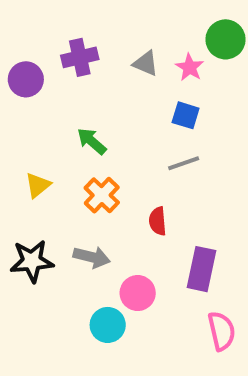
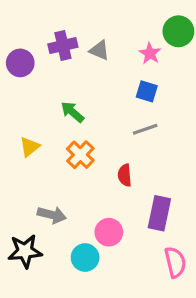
gray triangle: (146, 63) -> (99, 50), moved
gray arrow: (92, 257) -> (52, 215), moved
black star: (32, 261) -> (25, 251), moved

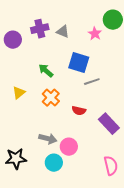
blue square: (147, 91) -> (79, 63), moved, size x1.5
red semicircle: (125, 175) -> (79, 111), turned -72
purple rectangle: (159, 213) -> (109, 124), moved, turned -55
gray arrow: (52, 215) -> (48, 139), moved

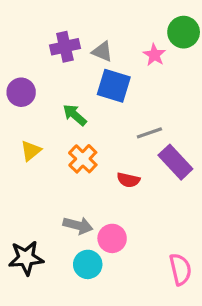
purple circle: (13, 40) -> (21, 92), moved
blue square: (79, 63) -> (114, 86), moved
purple rectangle: (109, 124) -> (175, 162), moved

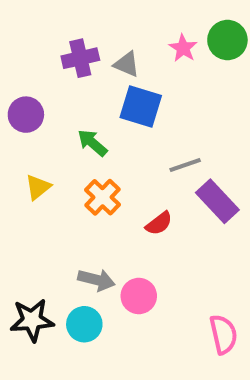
pink star: (154, 55) -> (183, 48), moved
red semicircle: (128, 180) -> (159, 223), turned -50
cyan circle: (88, 264) -> (84, 324), moved

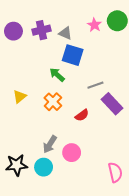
purple circle: (26, 115) -> (13, 31), moved
green arrow: (92, 143) -> (57, 75), moved
gray arrow: (96, 280) -> (50, 144), turned 108

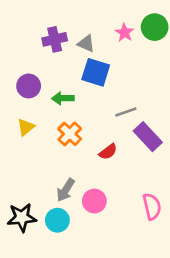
purple circle: (13, 31) -> (29, 86), moved
green arrow: (57, 75) -> (63, 98), moved, turned -42
pink semicircle: (115, 172) -> (152, 207), moved

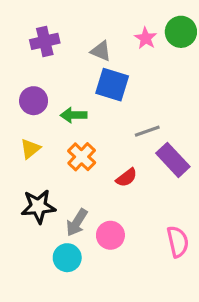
purple cross: (55, 39) -> (45, 41), moved
black star: (22, 217) -> (38, 206), moved

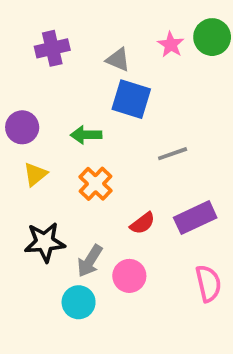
purple circle: (34, 101) -> (22, 127), moved
purple rectangle: (173, 160) -> (195, 218), moved, turned -72
red semicircle: (126, 178) -> (143, 223), moved

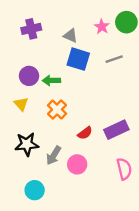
purple circle: (22, 127) -> (29, 76), moved
gray line: (173, 154) -> (114, 59), moved
yellow triangle: (35, 174) -> (21, 104), turned -32
cyan circle: (79, 302) -> (35, 190), moved

